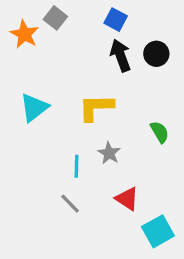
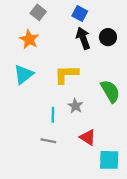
orange star: (24, 34) -> (29, 39), moved
green semicircle: (160, 132) -> (110, 91), size x1.5
gray line: (70, 204) -> (48, 141), turned -35
cyan square: (158, 231) -> (109, 160), turned 30

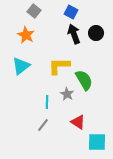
green semicircle: (110, 91) -> (84, 80), moved
gray line: (48, 141) -> (43, 125), turned -64

